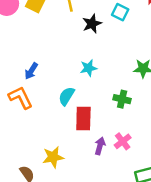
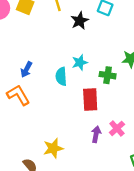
cyan semicircle: (66, 96) -> (61, 76), moved, turned -30
green cross: (122, 99) -> (108, 75), moved
red rectangle: (83, 118) -> (90, 100), moved

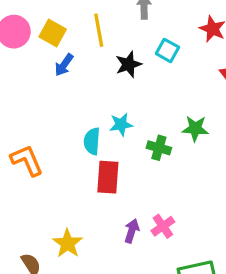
blue arrow: (26, 69) -> (64, 65), moved
red rectangle: (90, 100) -> (108, 177), moved
yellow star: (53, 148) -> (67, 243), turned -30

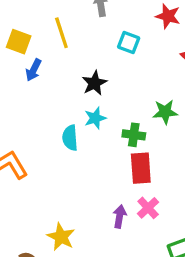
black star: (128, 64) -> (94, 83), moved
red rectangle: (108, 177) -> (141, 168), moved

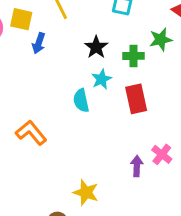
green star: (165, 112) -> (161, 39), moved
green cross: (134, 135) -> (134, 56), moved
red rectangle: (141, 168) -> (136, 99), moved

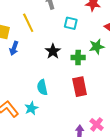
cyan star: (101, 79) -> (31, 108), moved

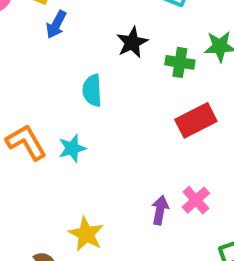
cyan semicircle: (42, 87) -> (92, 90), moved
red rectangle: (80, 87) -> (196, 120), moved, turned 66

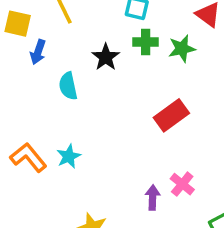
green cross: (180, 62) -> (146, 42), moved
cyan semicircle: (92, 90) -> (68, 86), moved

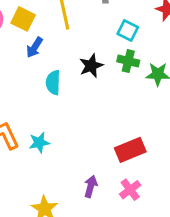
red rectangle: (171, 115) -> (130, 150), moved
purple arrow: (153, 198) -> (91, 186), moved

